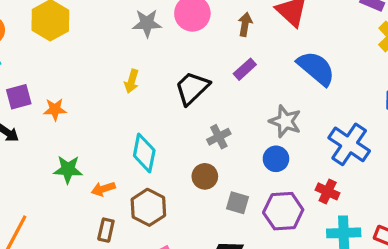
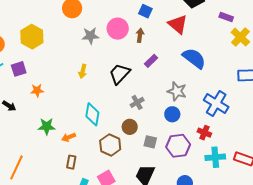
brown arrow: (245, 24) -> (140, 35), moved
purple square: (19, 97) -> (19, 69), moved
brown hexagon: (148, 207) -> (110, 145), moved

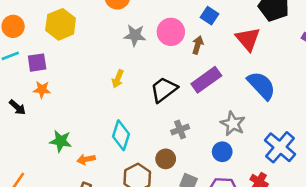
purple rectangle: (151, 61) -> (206, 80), size x1.6
orange star: (37, 90) -> (42, 90), moved

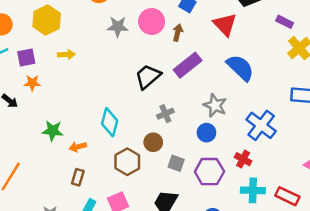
yellow arrow: (118, 79) -> (66, 55), moved, turned -112

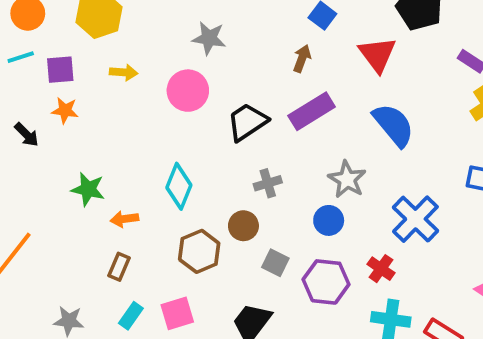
pink circle: (152, 22) -> (188, 91), moved

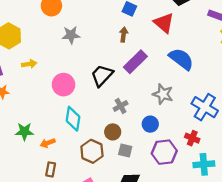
pink circle: (188, 91) -> (63, 85), moved
blue circle: (329, 220) -> (150, 124), moved
gray square: (275, 263) -> (125, 150), moved

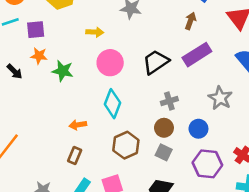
yellow arrow: (29, 64) -> (95, 32), moved
green star: (24, 131) -> (63, 71), moved
brown circle: (113, 132) -> (164, 128), moved

